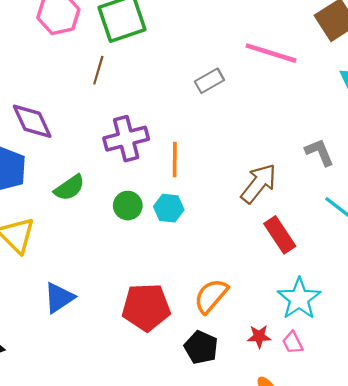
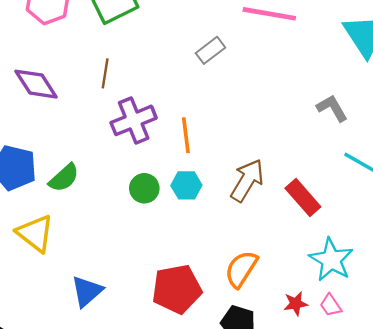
brown line: (98, 70) -> (105, 73), moved
purple diamond: (32, 121) -> (36, 84), moved
brown arrow: (259, 183) -> (247, 180), moved
green semicircle: (69, 188) -> (64, 178), moved

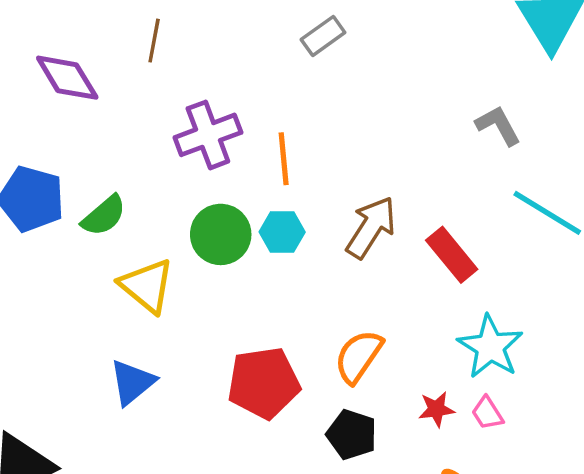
brown line: (105, 73) -> (154, 41), moved
green circle: (144, 188) -> (221, 234), size x1.4
yellow triangle: (35, 233) -> (147, 286), moved

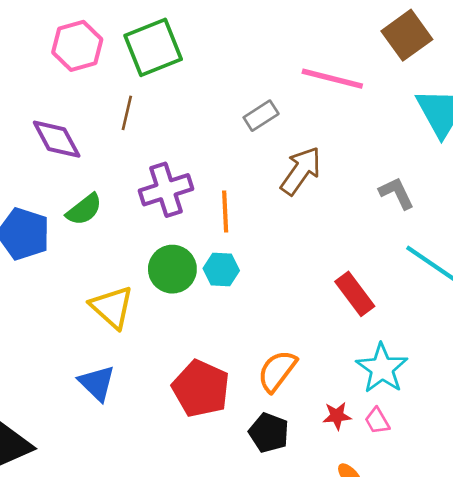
green semicircle: (104, 216) -> (84, 209), moved
brown arrow: (371, 227) -> (301, 171), moved
blue triangle: (132, 382) -> (97, 383), turned -39
red pentagon: (264, 383) -> (201, 388), turned 30

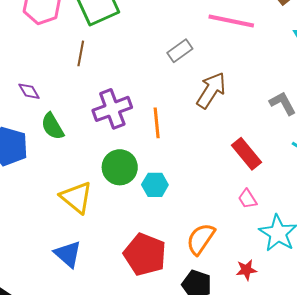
purple diamond: (57, 139) -> (29, 91), moved, size x0.6
green semicircle: (84, 209) -> (52, 126), turned 100
cyan hexagon: (221, 269) -> (155, 185), moved
red rectangle: (355, 294) -> (246, 154), moved
pink trapezoid: (377, 421) -> (247, 199), moved

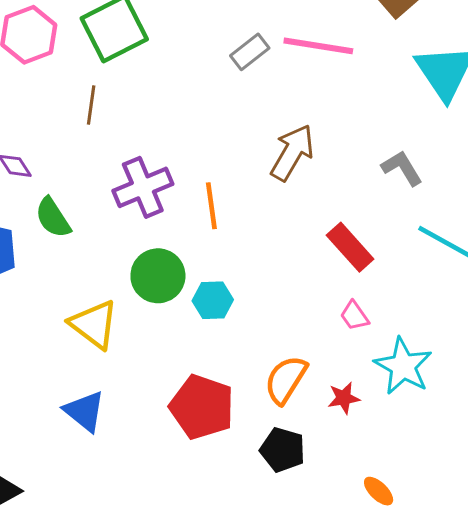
gray rectangle: (180, 51) -> (250, 52), moved
red star: (246, 270) -> (344, 398), moved

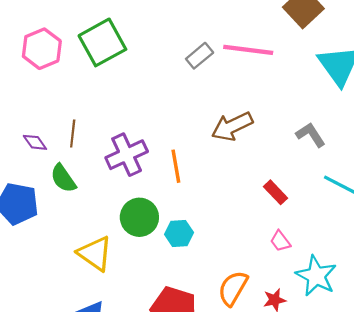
brown line: (91, 105) -> (73, 134), moved
brown arrow: (292, 153) -> (232, 126), turned -144
red rectangle: (350, 247) -> (276, 192), size x0.7

